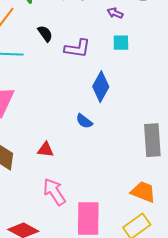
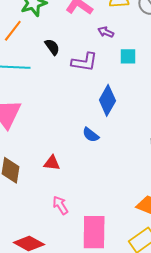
purple arrow: (115, 13) -> (106, 32), moved
pink arrow: (54, 192) -> (60, 205), size x0.7

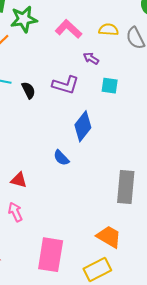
black semicircle: (52, 47) -> (28, 90), moved
pink arrow: (60, 205) -> (15, 212), moved

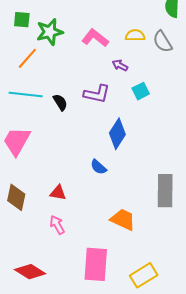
cyan square: (110, 86) -> (141, 91), turned -30
orange trapezoid: (109, 237) -> (123, 220), moved

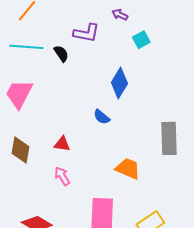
purple L-shape: (97, 94) -> (86, 33), moved

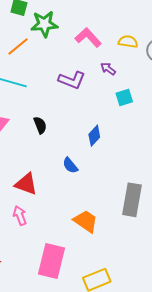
black semicircle: (61, 54) -> (40, 125), moved
blue diamond: (119, 83) -> (94, 136), size x0.7
red triangle: (62, 144) -> (26, 184), size x1.4

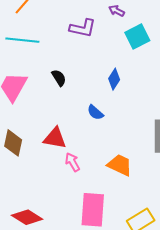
cyan square: (124, 98) -> (137, 36), size x1.4
pink arrow: (20, 216) -> (73, 162), moved

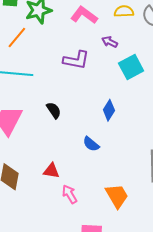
red triangle: (55, 138) -> (51, 171), size x0.7
orange trapezoid: (120, 165) -> (117, 196), turned 36

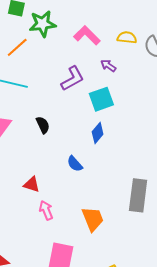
purple L-shape: (76, 60) -> (73, 79), turned -48
cyan square: (131, 67) -> (101, 99), moved

